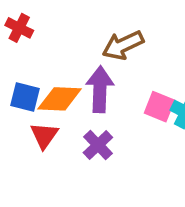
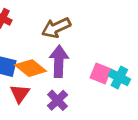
brown arrow: (123, 45) -> (56, 28), moved
orange diamond: (60, 99) -> (31, 68), turned 36

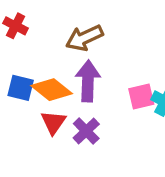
pink square: (101, 73) -> (141, 96), turned -35
red triangle: (20, 94) -> (53, 122), moved

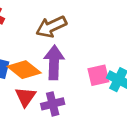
purple cross: (86, 131) -> (53, 104), turned 30

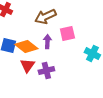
purple arrow: (54, 62) -> (47, 42), size x0.6
pink square: (98, 75) -> (67, 34), moved

